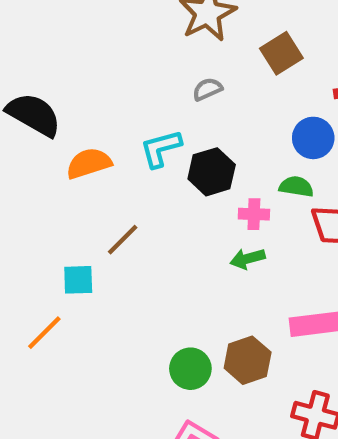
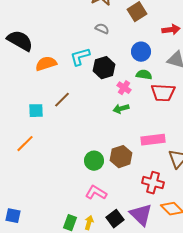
gray semicircle: (207, 89) -> (102, 29), turned 48
blue circle: (313, 138) -> (141, 52), moved
pink cross: (254, 214) -> (124, 88), turned 32
cyan square: (78, 280) -> (36, 111), moved

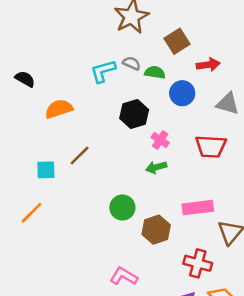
red arrow: (171, 30) -> (208, 65), moved
black semicircle: (20, 41) -> (25, 79), size x0.6
cyan L-shape: (80, 57) -> (103, 71), moved
green semicircle: (144, 75) -> (155, 72), moved
green circle: (94, 161) -> (122, 208), moved

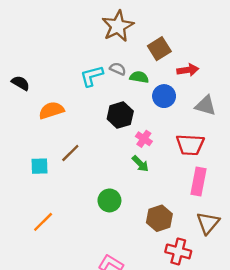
green arrow: (156, 167) -> (140, 164), turned -120
pink rectangle: (198, 208) -> (198, 181), moved, turned -72
orange line: (32, 213) -> (43, 222), moved
brown hexagon: (156, 230) -> (159, 218), moved

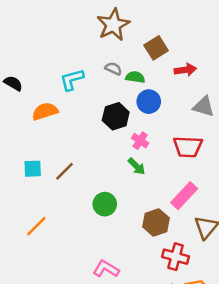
cyan L-shape: (92, 76) -> (72, 80), moved
blue circle: (164, 96) -> (149, 102), moved
brown line: (70, 153) -> (64, 171), moved
pink rectangle: (198, 181) -> (184, 196), moved, turned 32

